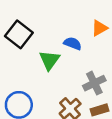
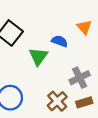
orange triangle: (99, 28) -> (84, 27), turned -42

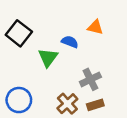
orange triangle: (84, 27) -> (95, 27), turned -35

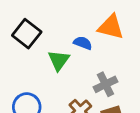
orange triangle: (95, 27) -> (111, 27), size x1.5

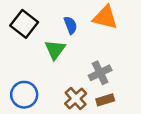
blue semicircle: (83, 43) -> (70, 25), moved, turned 48

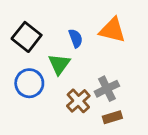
blue circle: (24, 95) -> (29, 83), moved
brown cross: (76, 99) -> (78, 101), moved

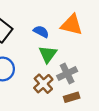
blue semicircle: (76, 38) -> (41, 32), turned -42
green triangle: (59, 64) -> (48, 54), moved

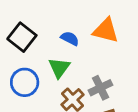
green triangle: (48, 54) -> (59, 68), moved

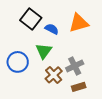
orange triangle: (106, 30) -> (79, 23), turned -30
black square: (22, 37) -> (31, 19), moved

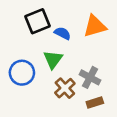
black square: (31, 19) -> (37, 21), turned 30
gray cross: (75, 66) -> (90, 77), turned -36

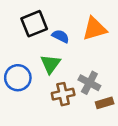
brown cross: (65, 88) -> (63, 94), turned 30
brown rectangle: (95, 103) -> (105, 103), moved

